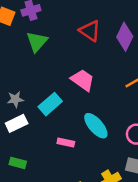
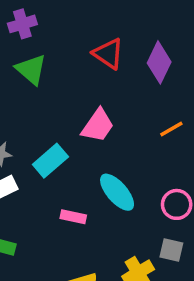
green triangle: (37, 42) -> (31, 69), turned -30
pink trapezoid: (83, 80) -> (98, 126), turned 90

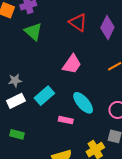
cyan rectangle: (50, 161) -> (44, 96), moved
pink rectangle: (73, 217) -> (66, 120), moved

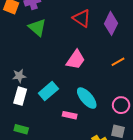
white rectangle: (16, 101) -> (20, 96), turned -48

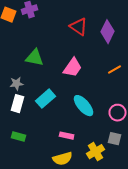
green triangle: (37, 27) -> (35, 58), moved, turned -30
pink rectangle: (70, 115) -> (67, 136), moved

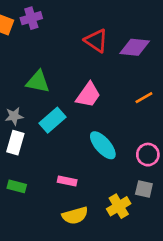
purple diamond: (108, 32) -> (135, 47), turned 70
cyan rectangle: (46, 99) -> (52, 120), moved
pink rectangle: (67, 136) -> (67, 181), moved

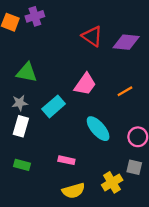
green triangle: (38, 82) -> (27, 72), moved
orange line: (144, 98) -> (125, 91), moved

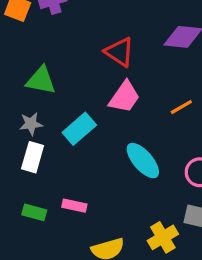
red triangle: (92, 36) -> (119, 52), moved
pink rectangle: (66, 160) -> (74, 206), moved

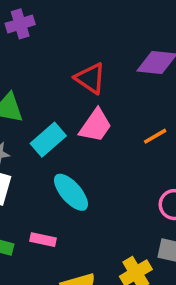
cyan rectangle: (79, 129) -> (48, 140), moved
cyan ellipse: (143, 161) -> (71, 192), moved

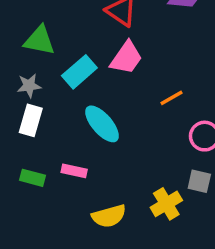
orange line: (155, 136) -> (172, 98), moved

